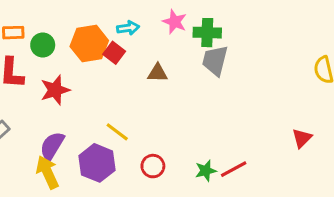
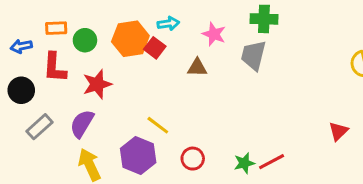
pink star: (175, 22) -> (214, 34), moved
green cross: (207, 33) -> (264, 19), moved
purple semicircle: (52, 146) -> (82, 124), moved

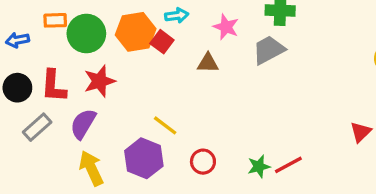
green circle: (85, 40) -> (86, 33), size x1.5
gray trapezoid: (253, 55) -> (269, 50), turned 48
red L-shape: (55, 68) -> (54, 86), moved

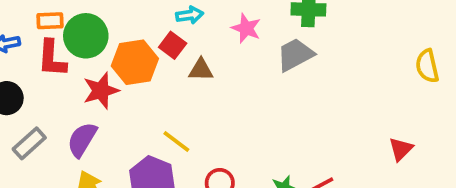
orange hexagon: (136, 32) -> (135, 62), moved
brown triangle: (208, 63) -> (201, 70), moved
red L-shape: (54, 86) -> (52, 58), moved

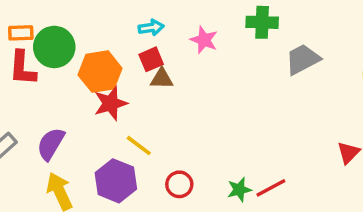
red square: (173, 45) -> (151, 59), moved, turned 30
gray trapezoid: (295, 55) -> (303, 59), moved
red star: (101, 91) -> (111, 103), moved

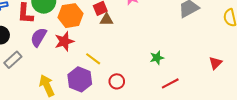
red star: (111, 103) -> (64, 41), moved
purple semicircle: (51, 144) -> (39, 37), moved
green star: (239, 190) -> (157, 58), moved

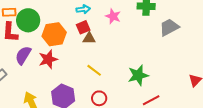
green star: (157, 58) -> (138, 75), size x1.5
yellow line: (93, 59) -> (94, 70), moved

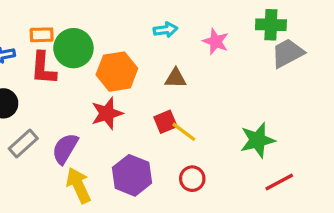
red square: (83, 27) -> (165, 122), moved
gray trapezoid: (169, 27) -> (288, 53), moved
purple semicircle: (23, 55) -> (65, 149), moved

